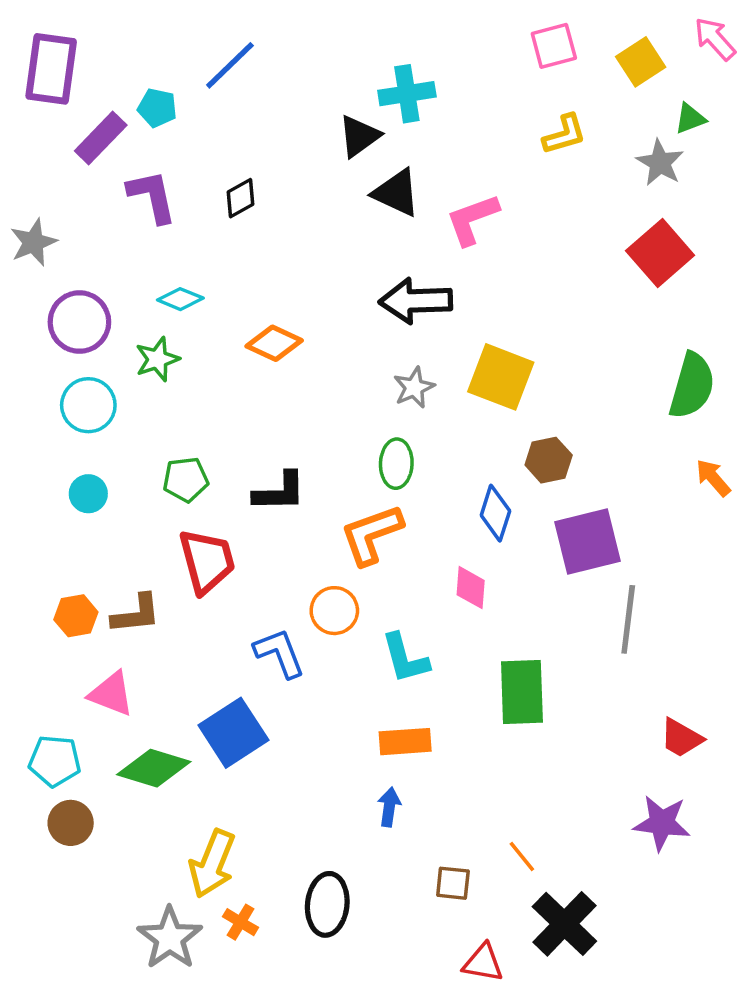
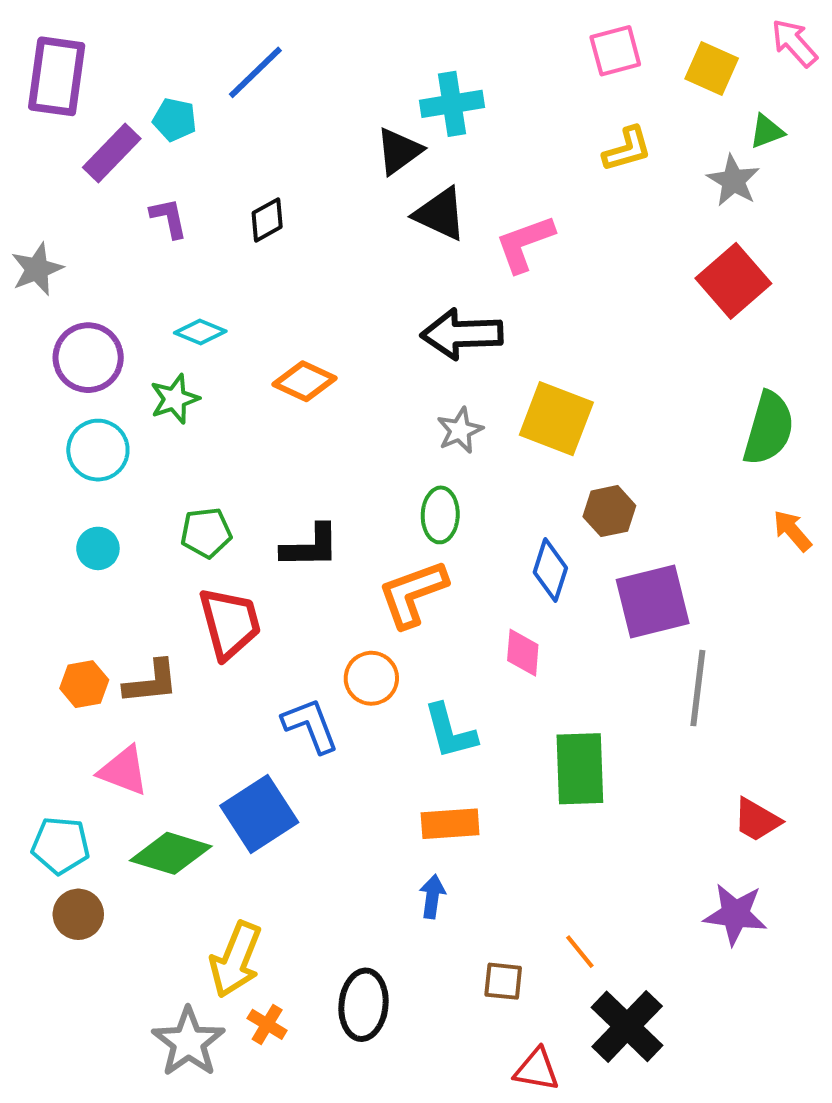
yellow square: (641, 62) -> (712, 68), turned -33
purple L-shape: (152, 196) -> (169, 218), size x0.7

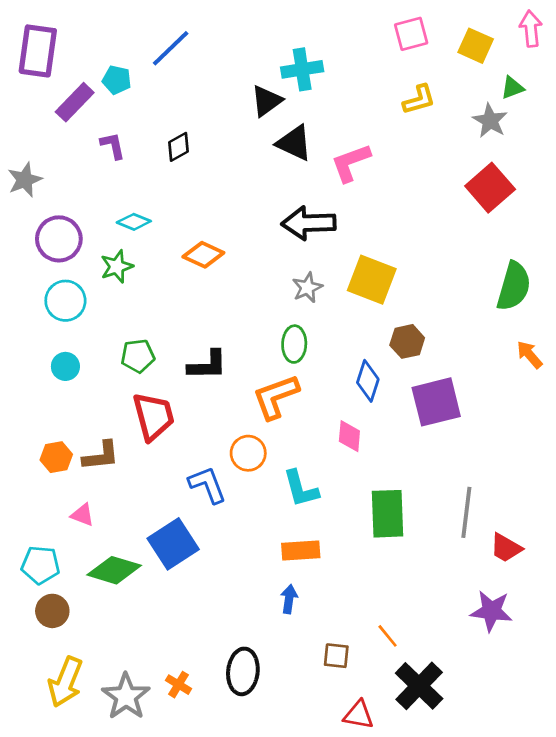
pink arrow: (794, 43) -> (531, 29), turned 36
gray line: (698, 688) -> (466, 512), moved
pink triangle: (124, 771) -> (83, 515), size x0.7
yellow arrow: (236, 960) -> (65, 682), moved

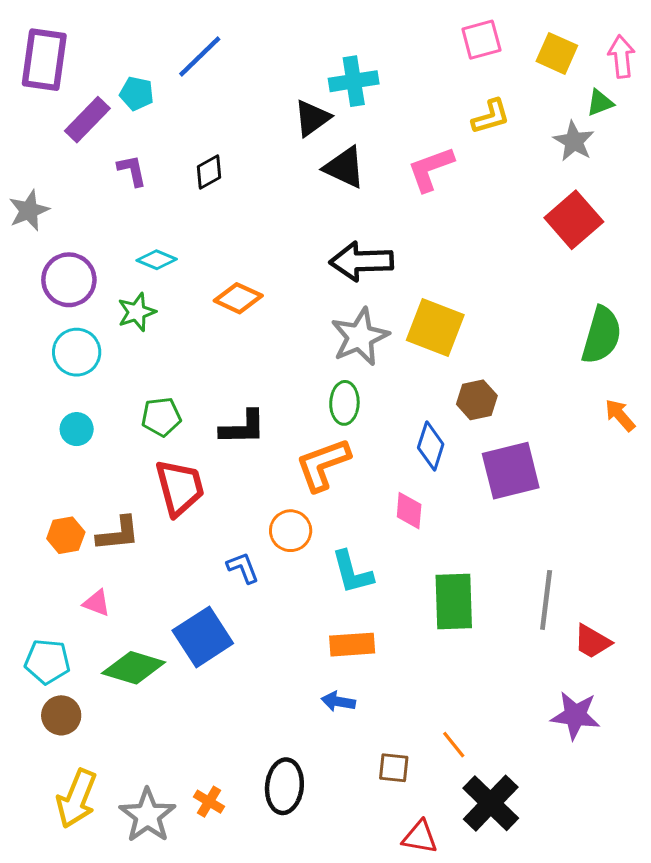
pink arrow: (531, 29) -> (622, 57), moved
pink L-shape: (351, 163) -> (431, 169), moved
gray star: (307, 288) -> (360, 337), size x1.6
blue L-shape: (207, 485) -> (243, 568), size x0.7
blue arrow: (289, 599) -> (338, 702), turned -88

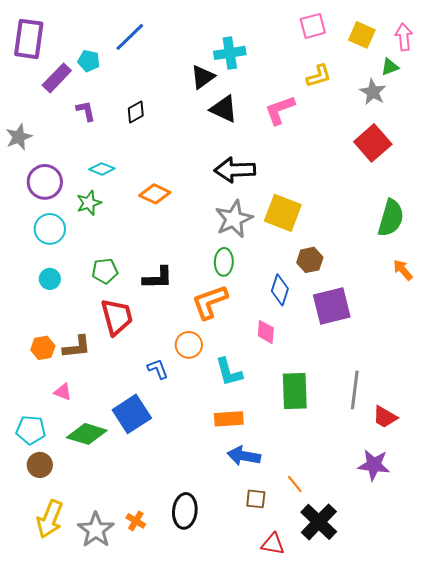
blue arrow: (338, 702) -> (244, 456), moved, size x1.5

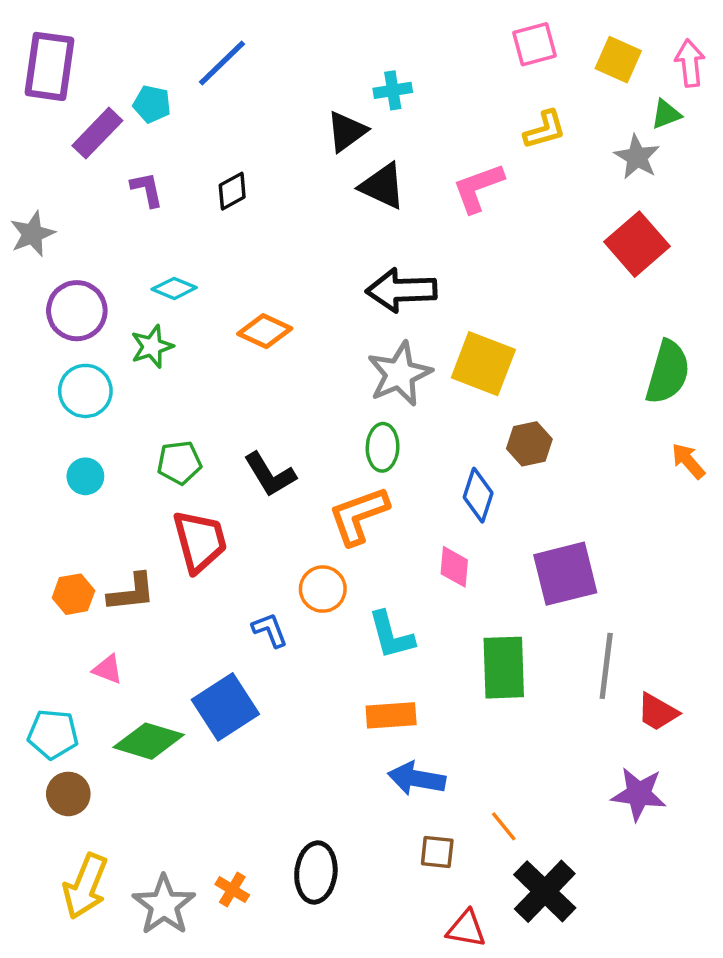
cyan cross: (230, 53) -> (393, 90), size x0.7
black L-shape: (158, 278) -> (270, 475), turned 60
purple square: (332, 306) -> (565, 574), moved

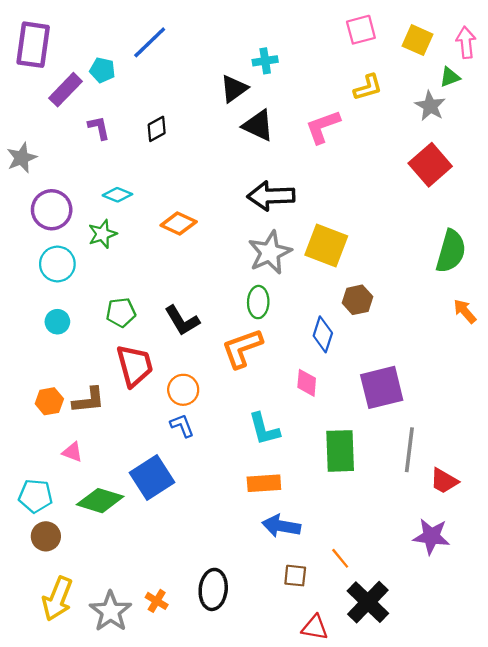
orange circle: (323, 589) -> (183, 390), moved

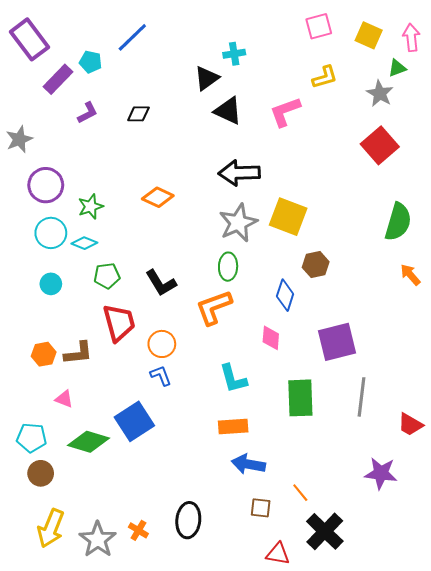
purple rectangle: (33, 45) -> (29, 39), turned -45
purple L-shape: (99, 128) -> (87, 113), turned 75
black diamond: (157, 129) -> (138, 114), turned 30
cyan diamond: (117, 195) -> (84, 243), moved
red trapezoid: (444, 481) -> (410, 424), moved

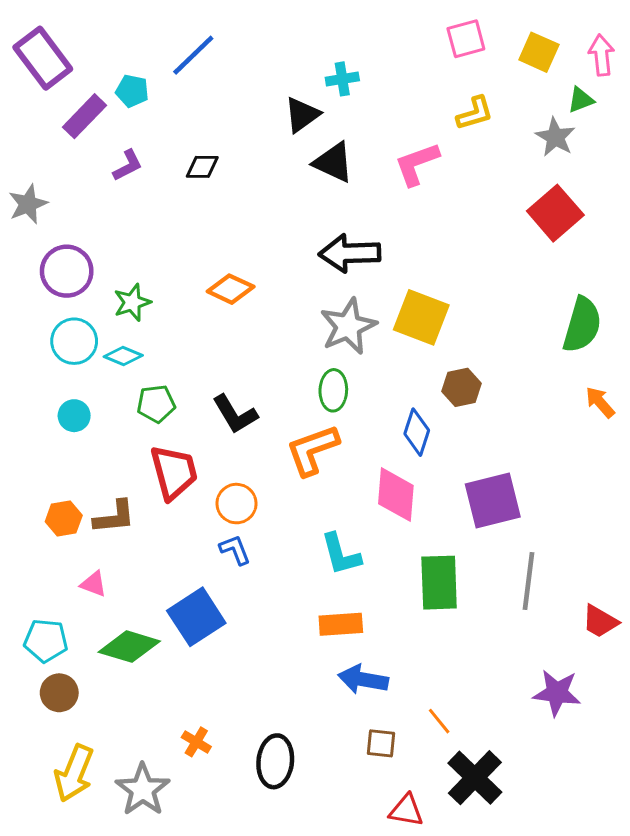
pink diamond: (271, 338) -> (396, 495), size x1.5
orange cross: (138, 530) -> (196, 742), moved

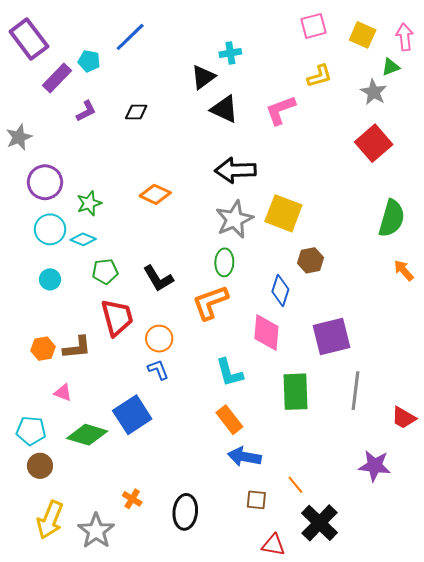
orange rectangle: (341, 624) -> (229, 420), turned 56

